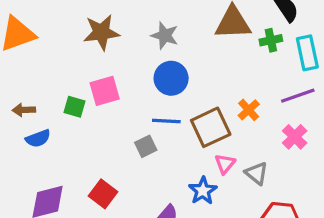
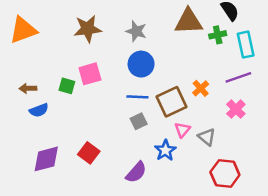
gray square: (146, 146) -> (139, 121), moved

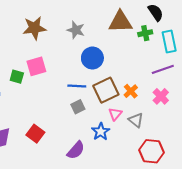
blue circle: (141, 64) -> (92, 58), moved
orange cross: (201, 88) -> (131, 91), moved

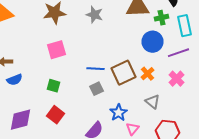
blue circle: (92, 58) -> (152, 42), moved
green square: (17, 77) -> (54, 86), moved
pink triangle: (115, 114) -> (132, 129), moved

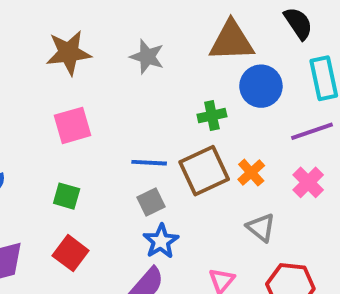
green cross: (162, 18) -> (212, 116), moved
blue circle: (152, 42) -> (261, 86), moved
blue star: (118, 113) -> (161, 241), moved

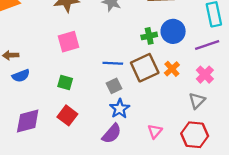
blue circle: (261, 86) -> (173, 31), moved
gray triangle: (261, 227) -> (197, 101), moved, turned 36

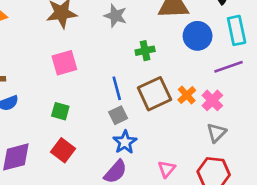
blue circle: (173, 31) -> (198, 36), moved
green cross: (149, 36) -> (145, 51), moved
blue line: (113, 63) -> (117, 88), turned 72
pink cross: (205, 75) -> (212, 100), moved

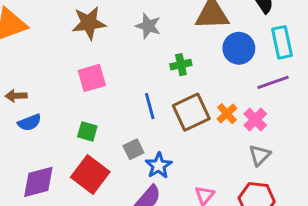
gray square: (118, 115) -> (133, 149), moved
red square: (63, 150) -> (90, 175), size x1.4

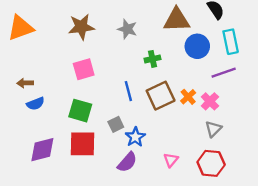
green square: (87, 131) -> (80, 111), size x1.5
red square: (90, 175) -> (83, 144), turned -36

